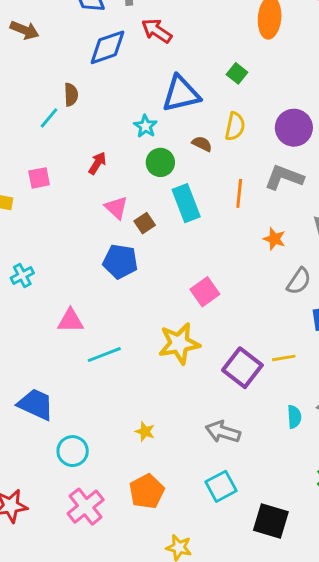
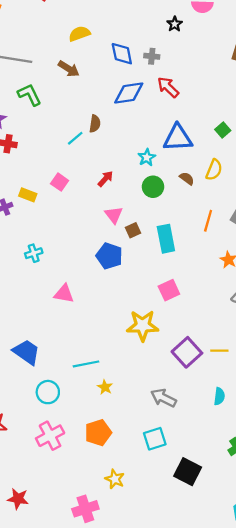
pink square: (39, 178) -> (60, 182), turned 36
cyan rectangle: (186, 203) -> (166, 239), moved
cyan line: (104, 355) -> (86, 364), moved

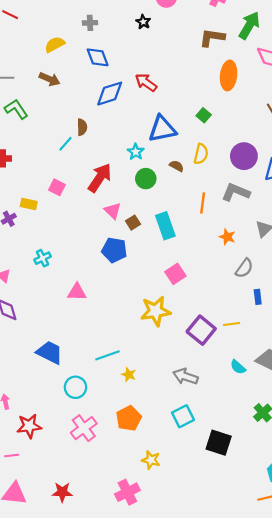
gray cross: (152, 56) -> (90, 23), moved
red arrow: (105, 179) -> (100, 178), size x1.8
cyan semicircle: (219, 396) -> (238, 367), turned 133

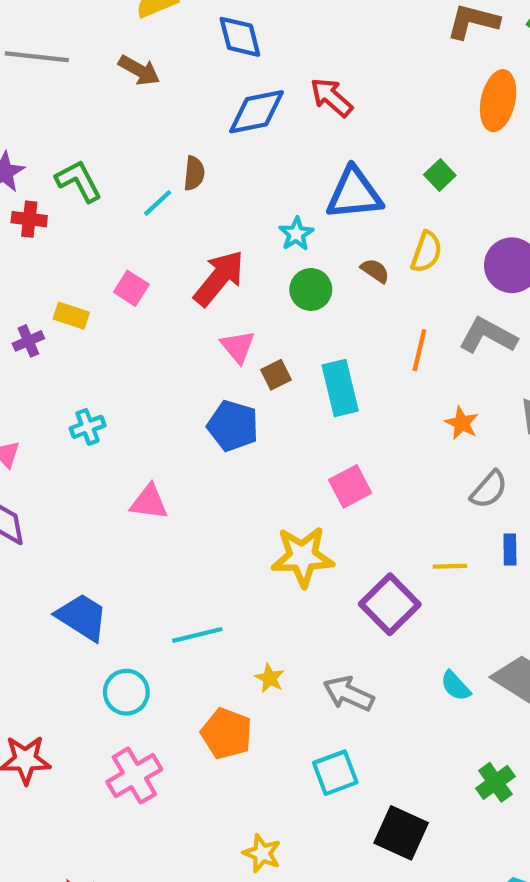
green L-shape: (16, 109) -> (79, 181), moved
yellow line: (232, 324) -> (450, 566), moved
yellow star: (129, 375) -> (270, 678), moved
orange pentagon: (129, 418) -> (226, 733), moved, turned -30

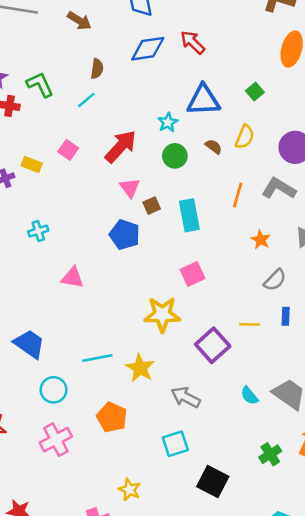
brown semicircle: (194, 173) -> (97, 69), moved
yellow star: (270, 678) -> (140, 368), moved, size x1.6

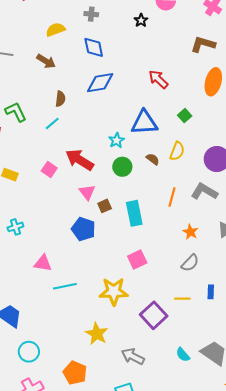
red arrow: (193, 42) -> (158, 79), moved
red arrow: (121, 146) -> (80, 160), turned -100
pink square: (68, 150) -> (49, 169), moved
gray semicircle: (275, 280) -> (190, 263), moved
cyan line: (97, 358) -> (65, 286), moved

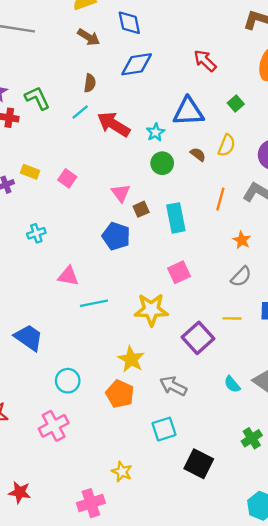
brown arrow: (46, 61) -> (89, 37), moved
red arrow: (80, 160) -> (114, 124), moved
pink square: (49, 169) -> (67, 178), moved
cyan circle: (29, 352) -> (68, 381), moved
orange pentagon: (75, 373) -> (120, 394), moved

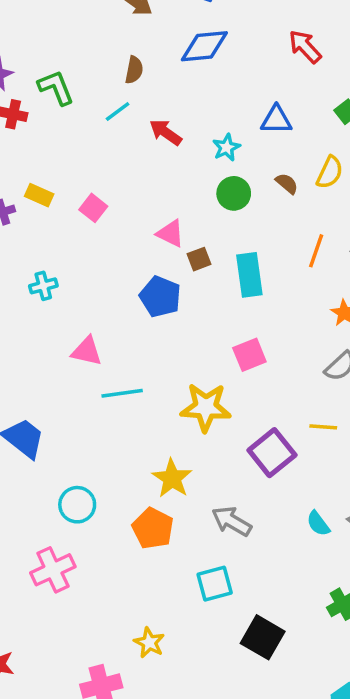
blue triangle: (188, 112) -> (276, 120), size x0.7
red arrow: (114, 124) -> (166, 132), size x0.7
pink triangle: (121, 193) -> (170, 233), turned -30

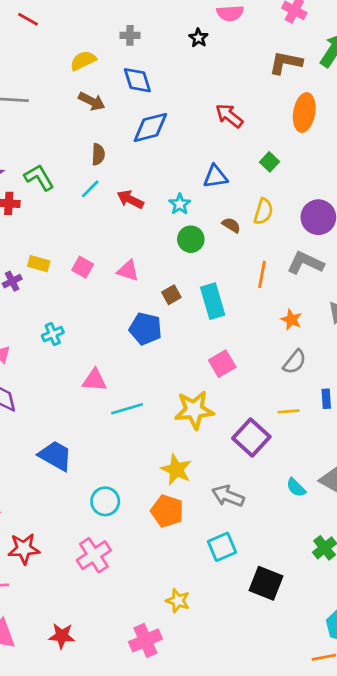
pink triangle: (170, 233) -> (128, 271), moved

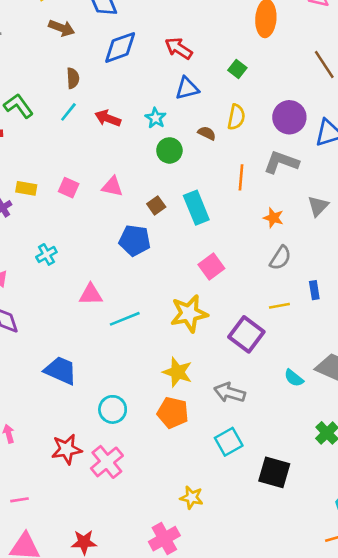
red arrow: (229, 116) -> (179, 48), moved
red star: (24, 549) -> (67, 449), moved

